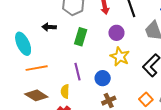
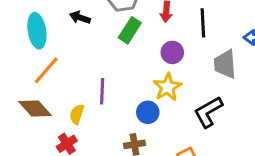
green rectangle: (81, 37) -> (130, 30), moved
orange line: (37, 68) -> (46, 70), turned -55
blue circle: (103, 78) -> (148, 112), moved

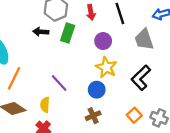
black arrow: (80, 18) -> (41, 32), moved
purple line: (102, 91) -> (59, 83), turned -30

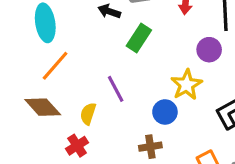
green rectangle: (68, 33) -> (139, 38), moved
purple circle: (103, 41) -> (209, 50), moved

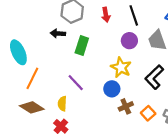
brown cross: (150, 147) -> (126, 106), moved

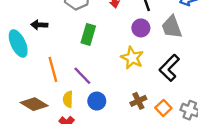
black arrow: (58, 33) -> (39, 25), moved
orange line: (32, 78) -> (53, 69), moved, turned -40
blue circle: (112, 89) -> (97, 101), moved

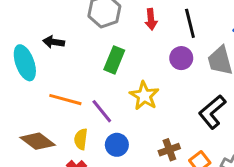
yellow star: (132, 58) -> (144, 96), moved
orange line: (53, 69) -> (65, 100), turned -65

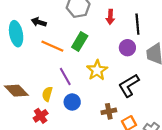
orange line: (65, 100) -> (52, 46), moved
black L-shape: (212, 112) -> (129, 85), moved

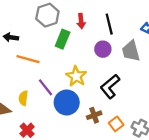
green rectangle: (80, 42) -> (63, 39), moved
yellow semicircle: (47, 94) -> (23, 98), moved
blue circle: (72, 102) -> (67, 103), moved, size x1.5

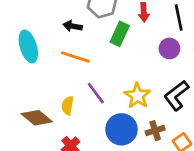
black arrow: (11, 37) -> (73, 26), moved
yellow star: (76, 76) -> (137, 96), moved
blue circle: (67, 103) -> (121, 129), moved

